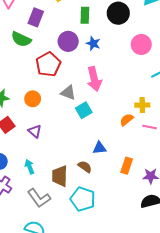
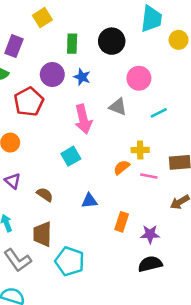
gray triangle: (68, 93) -> (118, 107), moved
brown semicircle: (85, 167) -> (45, 195), moved

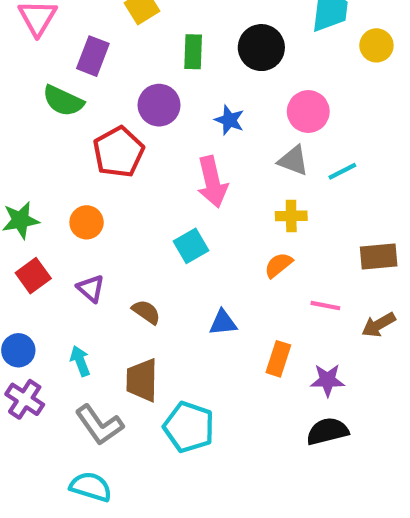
blue star: (82, 77) -> (229, 120), moved
gray triangle: (118, 107) -> (293, 161), moved
yellow cross: (140, 150) -> (291, 216), moved
pink line: (149, 176) -> (325, 306), moved

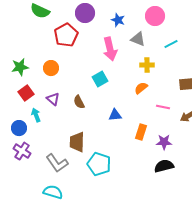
gray triangle: (293, 161) -> (138, 39), moved
brown semicircle: (146, 312) -> (79, 102), moved, turned -152
cyan arrow: (80, 361) -> (36, 115), moved

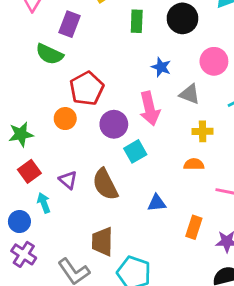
purple circle: (85, 13) -> (114, 124), moved
orange circle: (51, 68) -> (65, 119), moved
orange semicircle: (141, 88) -> (194, 164), turned 40
brown semicircle: (79, 102) -> (105, 184), size x1.6

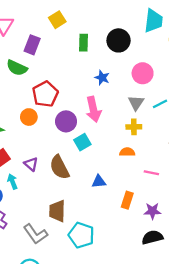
gray triangle: (190, 94) -> (136, 103), moved, turned 42

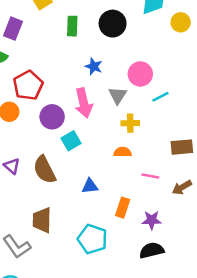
pink circle: (143, 73) -> (140, 74), moved
gray triangle: (136, 103) -> (118, 95), moved
cyan pentagon: (81, 235) -> (92, 239), moved

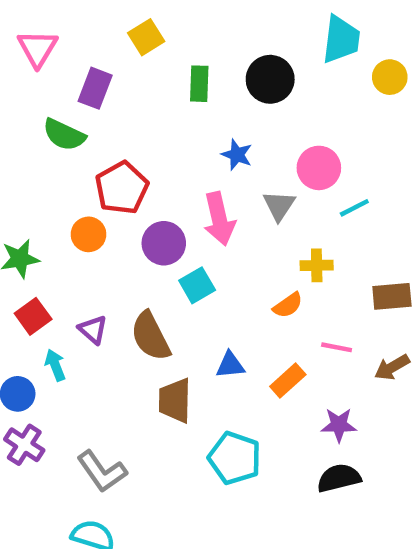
yellow cross: (130, 123) -> (317, 265), moved
orange semicircle: (123, 152) -> (288, 305), turned 144
orange rectangle: (123, 208) -> (288, 381), moved, turned 30
brown trapezoid: (42, 220) -> (175, 401), moved

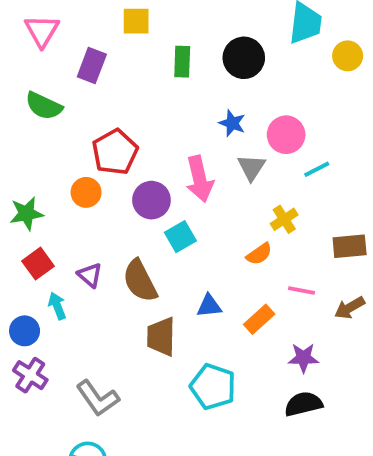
yellow square: (146, 37) -> (136, 21), turned 32
green semicircle: (64, 135) -> (44, 106), moved
blue star: (237, 155) -> (232, 123), moved
yellow cross: (317, 265) -> (284, 219), turned -32

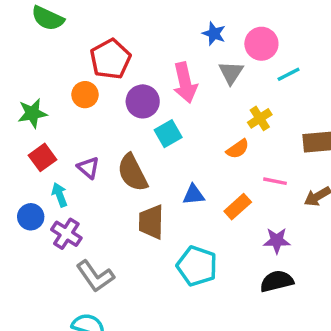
purple cross: (30, 375) -> (66, 234), moved

